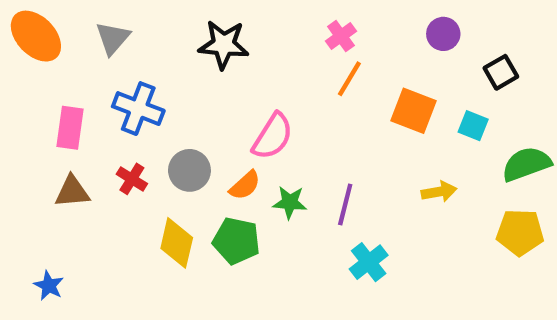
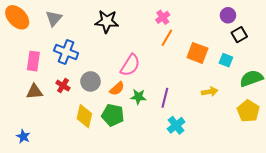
purple circle: (443, 34) -> (228, 15), moved
yellow pentagon: (520, 232) -> (248, 111), turned 30

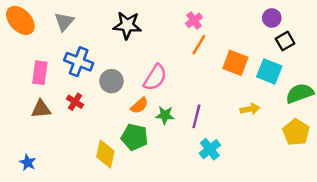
cyan square: (226, 60) -> (269, 71), size x1.5
gray circle: (90, 81) -> (111, 81), moved
yellow diamond: (84, 116) -> (105, 154), moved

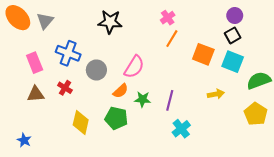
gray triangle: (64, 22) -> (45, 21), moved
black square: (285, 41) -> (233, 35), moved
pink rectangle: (40, 73) -> (35, 63), turned -30
yellow diamond: (105, 154) -> (81, 122), moved

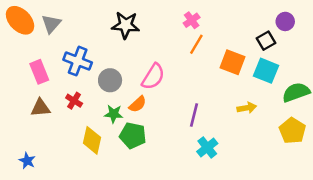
purple circle: (235, 16) -> (285, 21), moved
green star: (143, 99) -> (114, 114), moved

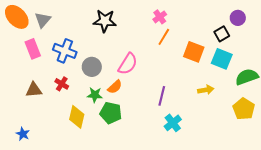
pink rectangle: (39, 72) -> (33, 49), moved

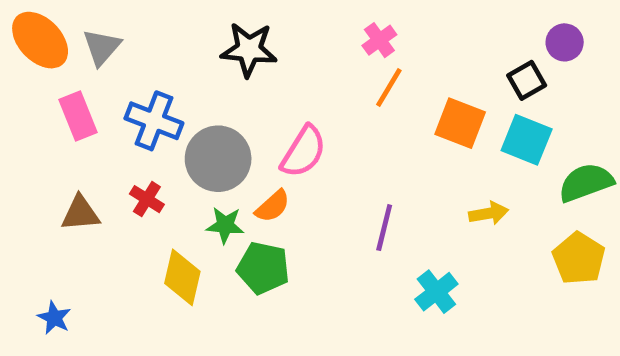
gray circle: (92, 67) -> (218, 159), size x1.4
cyan cross: (173, 123) -> (436, 292), moved

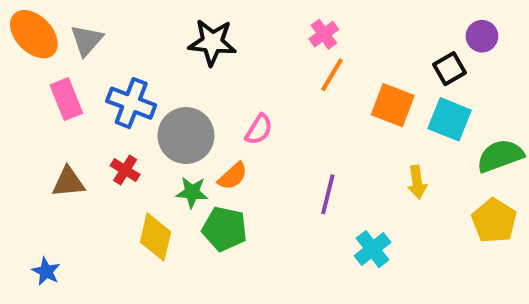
pink semicircle: (303, 152) -> (259, 129), size x0.7
yellow arrow: (489, 213) -> (417, 182), turned 92

